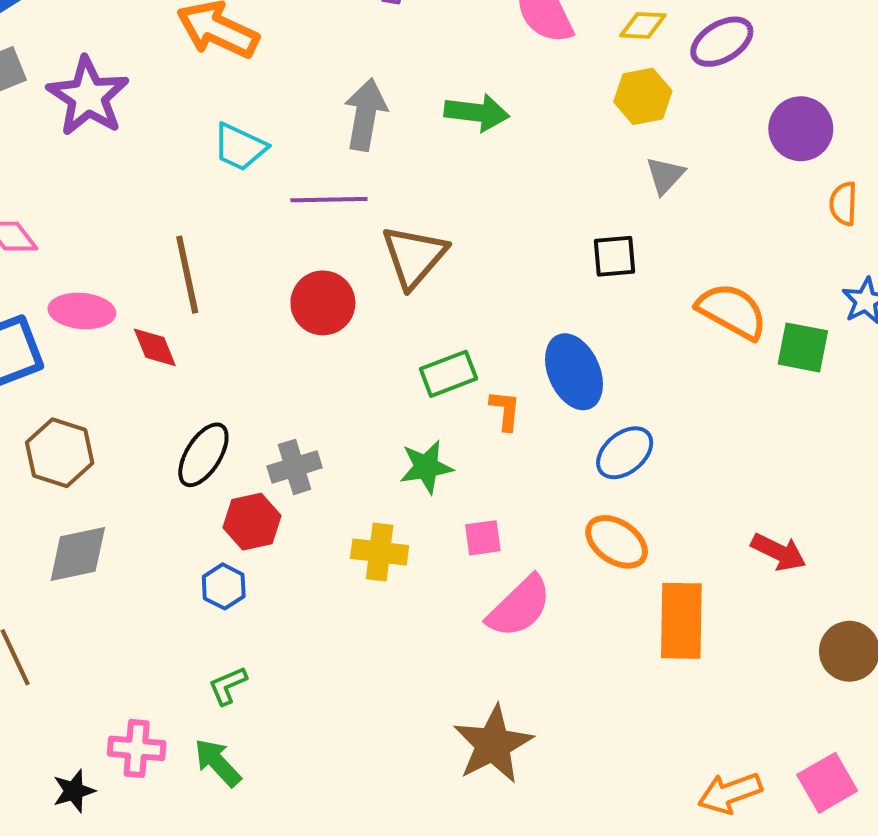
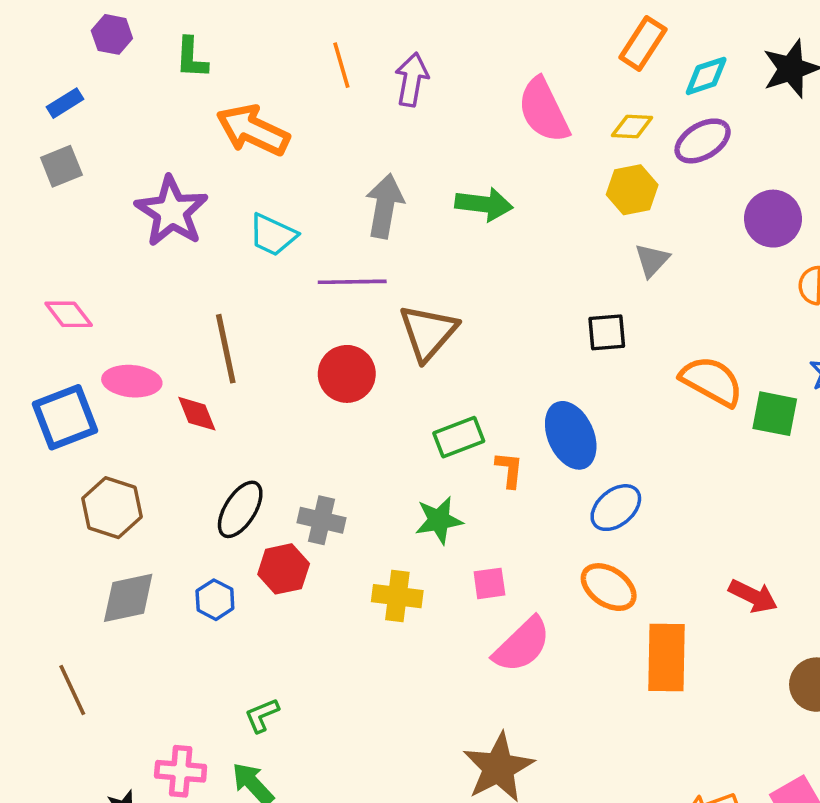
purple star: (88, 96) -> (172, 211), moved
gray cross: (295, 467) -> (321, 520), turned 30
blue hexagon: (224, 586) -> (215, 600), moved

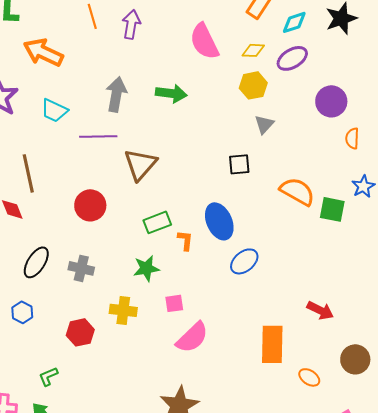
red circle: (347, 374) -> (90, 205), moved
red hexagon: (284, 569) -> (80, 332), moved
orange ellipse: (609, 587) -> (309, 377), moved, size x0.7

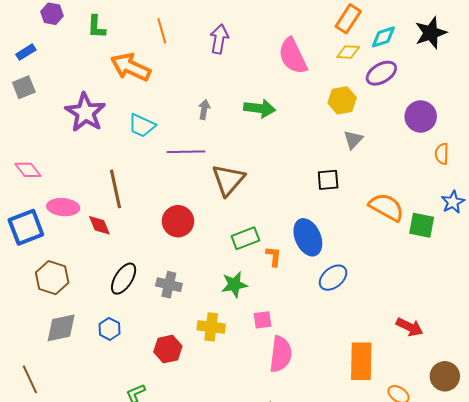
orange line: (92, 16) -> (162, 31), moved
yellow diamond: (253, 50) -> (348, 52), moved
gray arrow: (116, 94) -> (204, 109), size x0.6
pink semicircle: (192, 337) -> (281, 354), turned -39

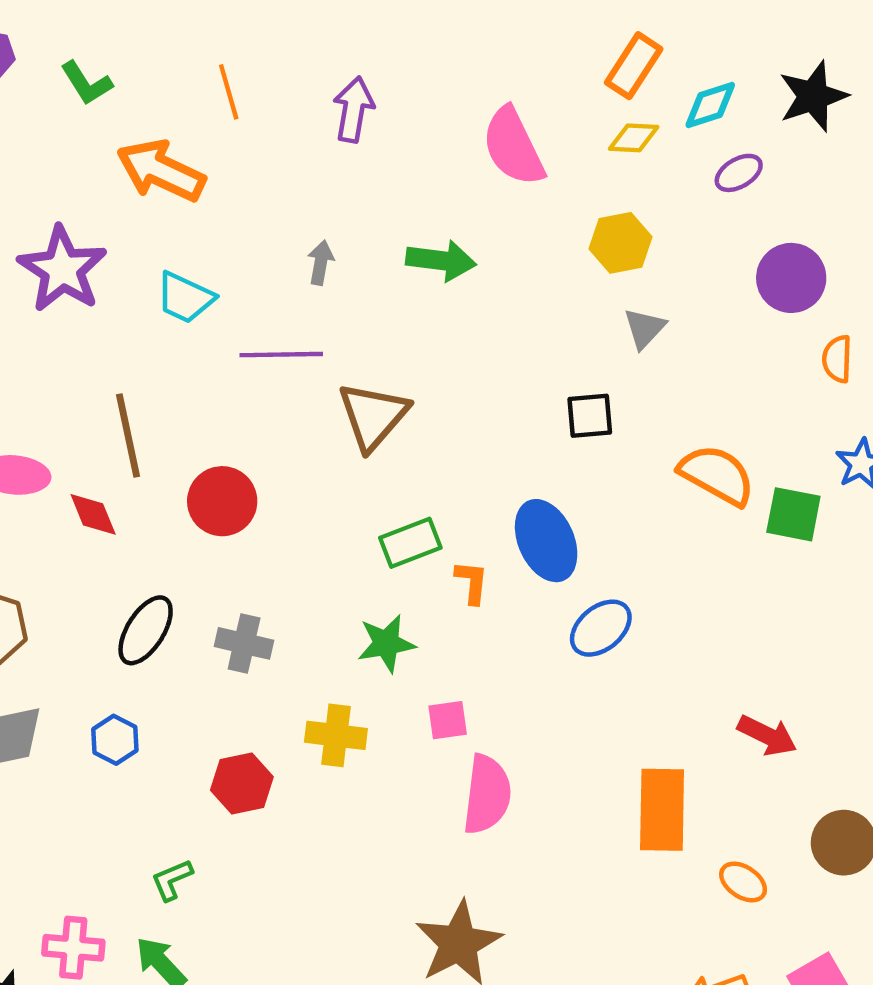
green L-shape: (96, 27) -> (86, 83), turned -35
purple ellipse: (381, 73) -> (739, 173), moved, size x0.7
red circle: (178, 221) -> (222, 501), moved

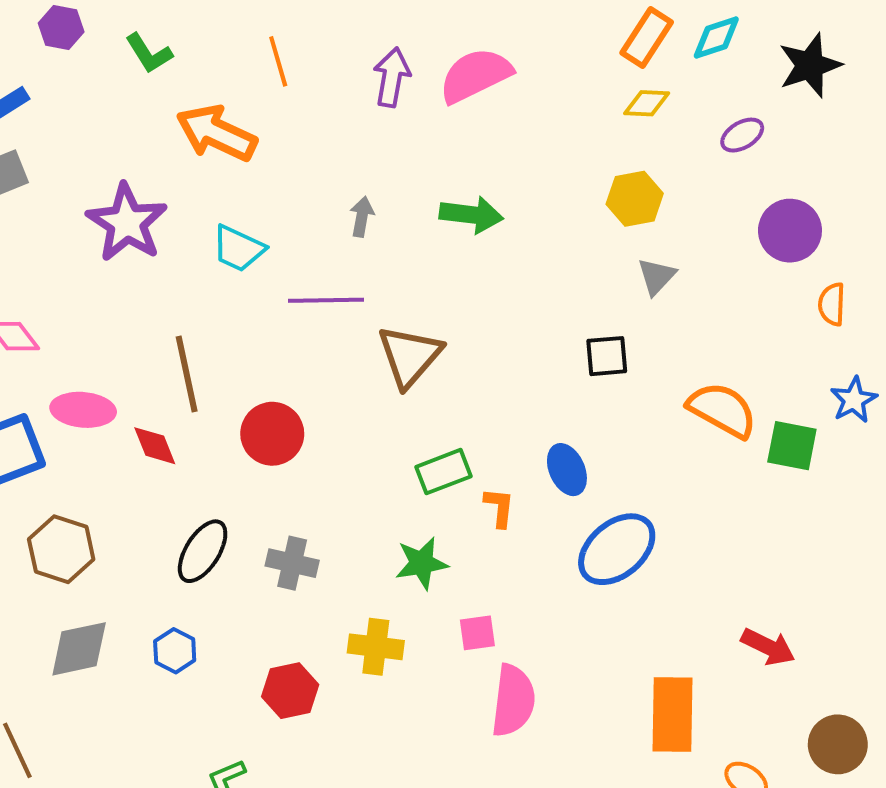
cyan diamond: (710, 105) -> (716, 37), moved
pink semicircle: (513, 147) -> (475, 75), moved, turned 90
blue ellipse: (546, 541) -> (567, 470), size x0.7
blue ellipse: (601, 628) -> (617, 549), size x1.4

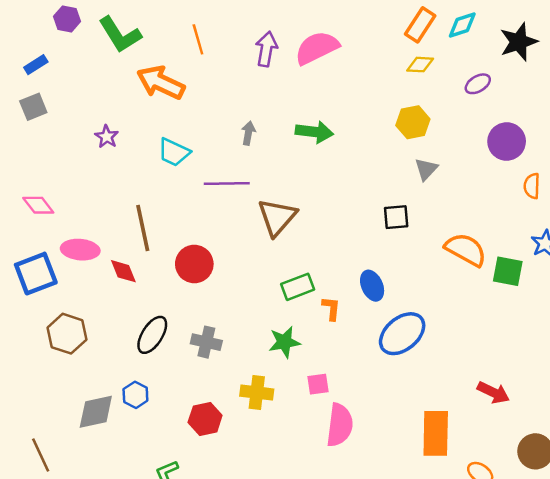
green L-shape: (149, 53) -> (120, 35), size x1.5
purple star: (127, 223) -> (107, 137), size x0.5
gray diamond: (79, 649) -> (96, 412), moved

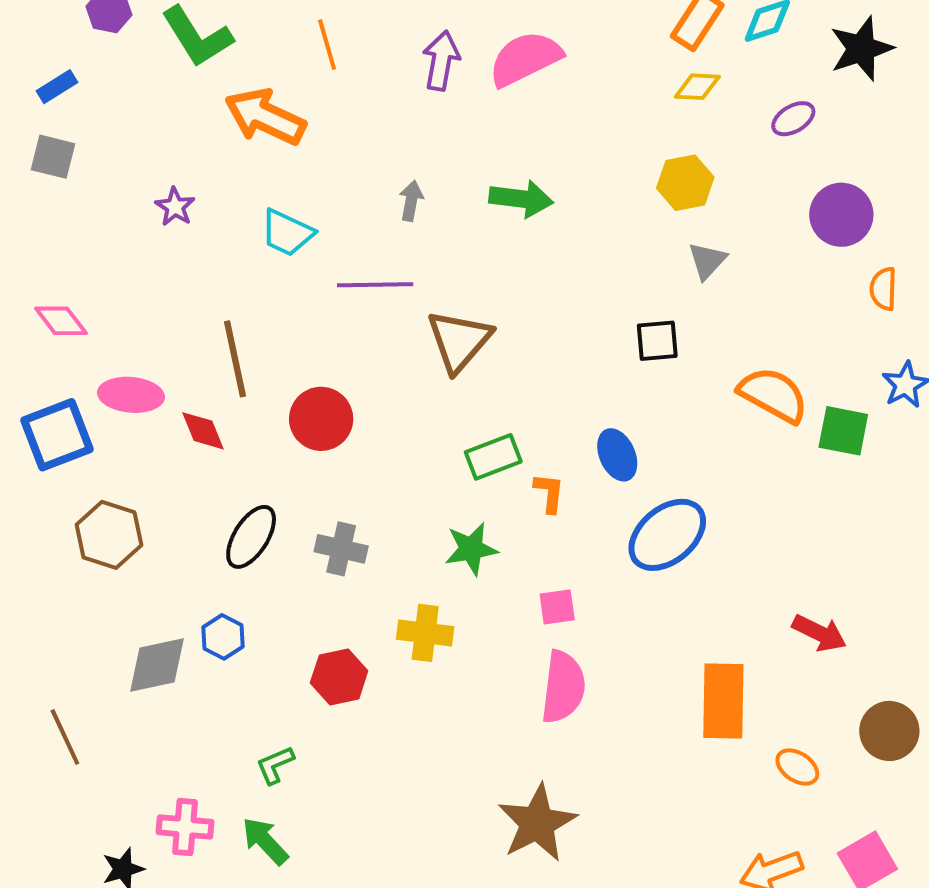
gray square: (33, 107) -> (53, 157), turned 36
pink square: (318, 384) -> (557, 607), moved

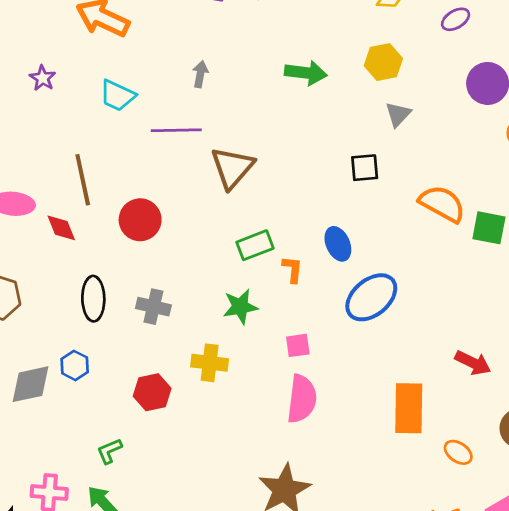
green arrow: (521, 199) -> (306, 73), moved
black ellipse: (251, 537) -> (93, 299), turned -33

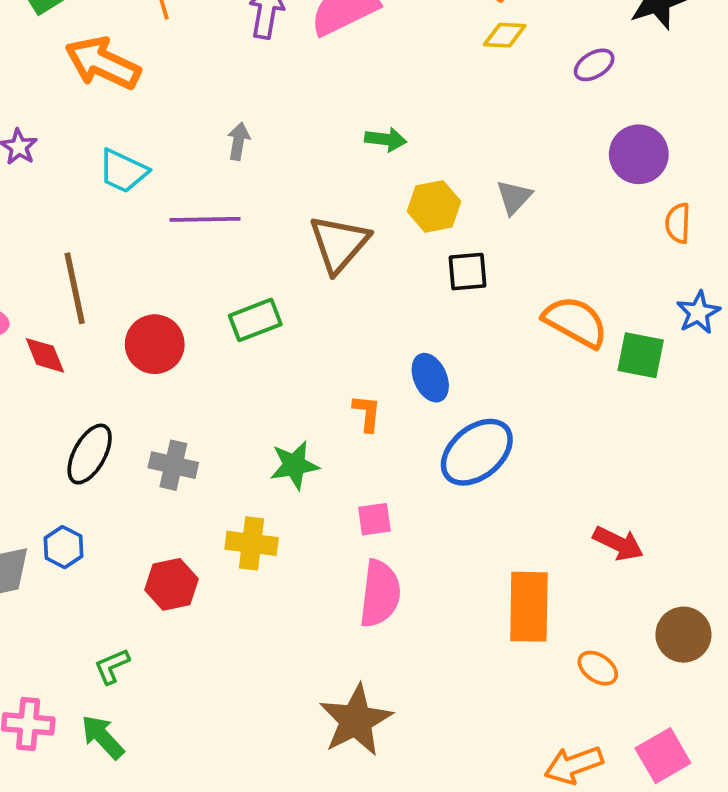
yellow hexagon: (383, 62) -> (434, 206), moved
green arrow: (306, 73) -> (386, 139), size x0.7
brown triangle: (232, 168) -> (339, 244), moved
green rectangle: (255, 245) -> (255, 320), moved
black ellipse: (93, 299) -> (90, 454), turned 30

